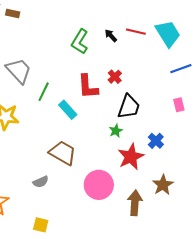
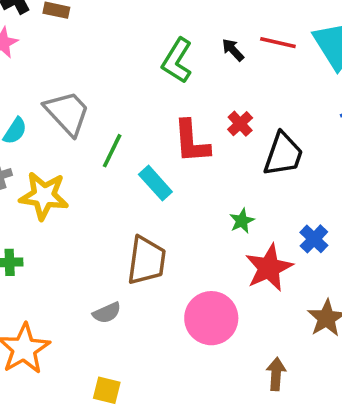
black trapezoid: (129, 107) -> (283, 154), moved
brown trapezoid: (63, 153) -> (146, 261), turned 68
brown arrow: (135, 203) -> (276, 374), moved, size x0.7

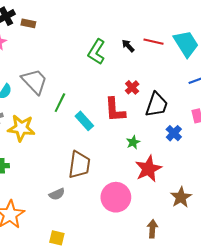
red L-shape: (191, 142) -> (115, 110), moved
blue cross: (314, 239) -> (174, 133), moved

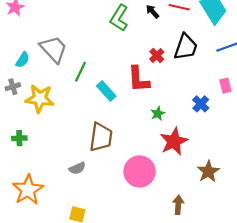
black trapezoid: (157, 105) -> (186, 47), moved

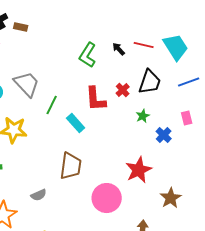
red L-shape: (138, 79) -> (96, 99), moved
green star: (158, 114) -> (143, 116), moved
gray semicircle: (77, 168) -> (39, 195), moved

